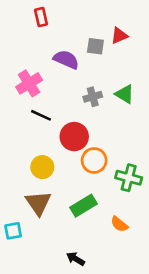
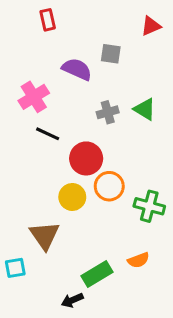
red triangle: (119, 36) -> (151, 26), moved
yellow circle: (42, 167) -> (72, 197), moved
green rectangle: (83, 206) -> (97, 274), moved
orange semicircle: (119, 224) -> (139, 260), turned -60
black arrow: (76, 259) -> (72, 300), moved, turned -54

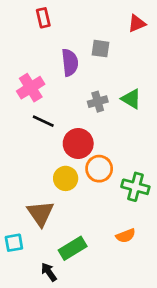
purple semicircle: (77, 69) -> (70, 63), turned 60
green rectangle: (97, 274) -> (73, 248), moved
black arrow: (72, 300) -> (49, 272), moved, turned 78

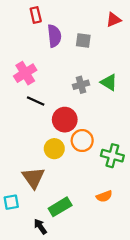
purple semicircle: (70, 63) -> (54, 36), moved

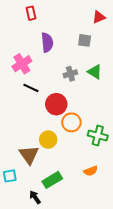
purple semicircle: (54, 36) -> (47, 42), moved
gray square: (83, 41) -> (85, 40), moved
yellow circle: (54, 149) -> (48, 140), moved

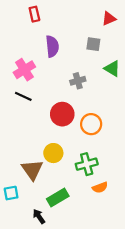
green triangle: (95, 72) -> (112, 69), moved
black line: (31, 88) -> (23, 96), moved
orange circle: (71, 122) -> (91, 124), moved
green cross: (98, 136) -> (87, 164), moved, turned -30

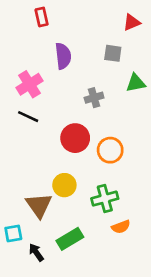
green triangle: (112, 69) -> (136, 83), turned -42
black arrow: (39, 216) -> (36, 252), moved

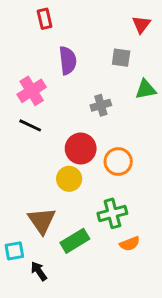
red triangle: (132, 22) -> (141, 24), turned -30
yellow circle: (64, 185) -> (69, 179), moved
green rectangle: (70, 239) -> (75, 241), moved

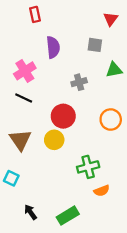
orange circle: (118, 161) -> (111, 120), moved
brown triangle: (42, 221) -> (20, 140), moved
green rectangle: (75, 241) -> (68, 216), moved
cyan square: (14, 251) -> (11, 178), moved, turned 35

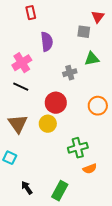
gray square: (95, 45) -> (84, 32), moved
green triangle: (114, 70) -> (92, 59), moved
green rectangle: (68, 216) -> (60, 191), turned -30

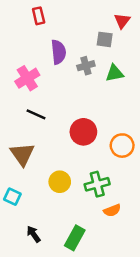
gray cross: (70, 73) -> (86, 66), moved
black line: (21, 87) -> (36, 114), moved
red circle: (56, 103) -> (83, 132), moved
orange circle: (98, 106) -> (122, 146), moved
yellow circle: (48, 124) -> (60, 182), moved

